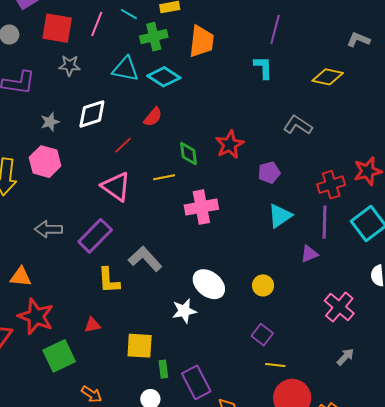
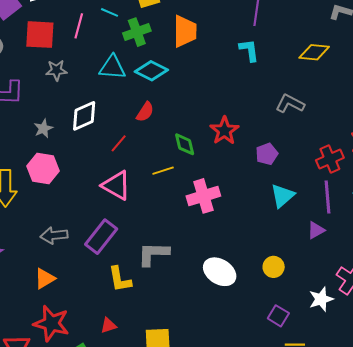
gray L-shape: (145, 259) -> (153, 254), turned -40
orange triangle: (21, 277) -> (45, 278), moved, turned -30
white star: (184, 311) -> (321, 299), moved

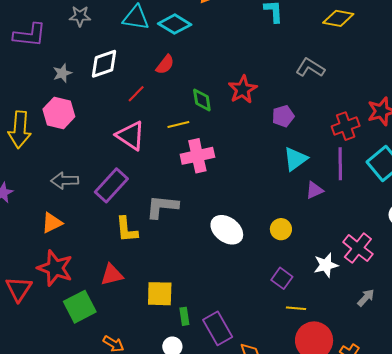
pink cross: (203, 196) -> (197, 156), moved
purple triangle: (316, 230) -> (314, 190), moved
red triangle: (108, 325) -> (112, 275), size x1.4

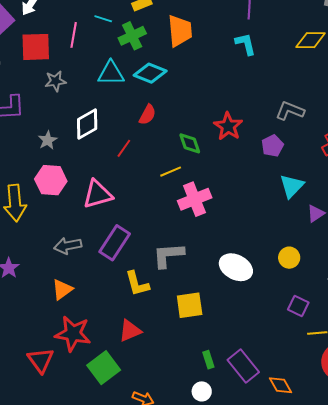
gray L-shape: (310, 68) -> (290, 111), moved
pink triangle: (131, 136) -> (98, 194), moved, turned -40
yellow square: (160, 294) -> (190, 305), moved

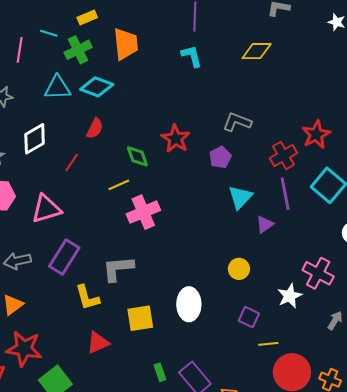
white ellipse: (236, 267) -> (189, 304), moved, turned 64
red triangle: (130, 331) -> (98, 343), moved

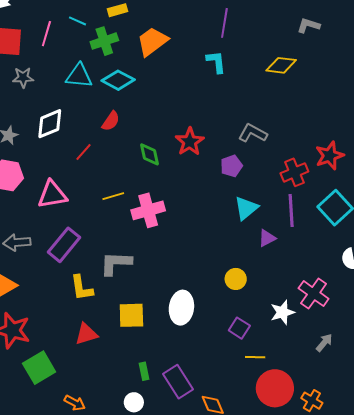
orange trapezoid: (126, 44) -> (152, 41), turned -128
yellow line: (119, 185) -> (113, 196), moved

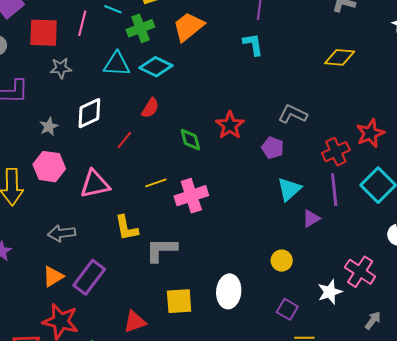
yellow diamond: (281, 65) -> (340, 57), moved
purple pentagon: (231, 166) -> (273, 148), turned -30
purple rectangle: (64, 245) -> (89, 277), moved
yellow L-shape: (82, 288) -> (126, 228), moved

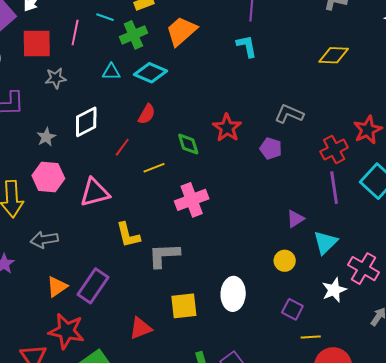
cyan triangle: (117, 64) -> (111, 72), size x0.7
yellow line: (156, 183) -> (154, 168), moved
cyan triangle: (289, 189) -> (325, 242), moved
purple triangle: (311, 218) -> (295, 219), moved
gray arrow: (62, 233) -> (44, 240), moved

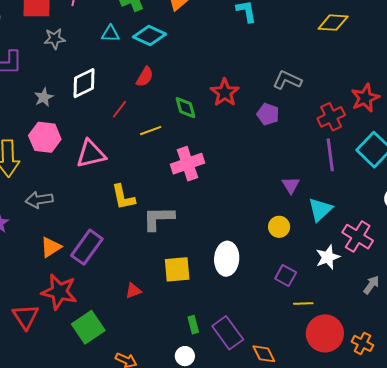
purple triangle: (295, 219) -> (291, 185), turned -30
red triangle: (140, 328) -> (133, 291), size x0.7

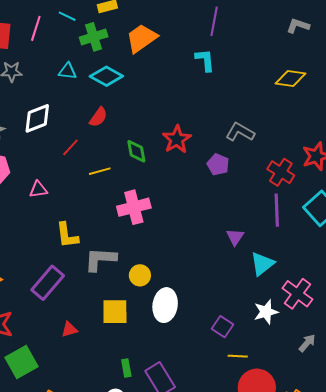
red cross: (331, 117) -> (281, 172), turned -36
pink triangle: (91, 154) -> (38, 189), size x0.6
yellow circle: (279, 227) -> (140, 275), moved
purple rectangle: (87, 247) -> (48, 283), moved

